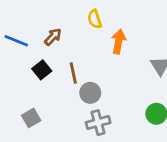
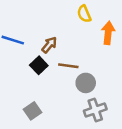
brown arrow: (53, 37) -> (49, 45), moved
brown line: (73, 73) -> (68, 66), turned -66

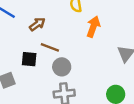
black square: (39, 65) -> (29, 59), moved, turned 35

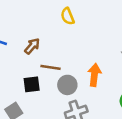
orange arrow: (93, 27) -> (94, 75), moved

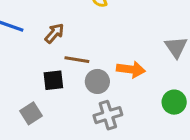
orange arrow: (94, 75) -> (131, 69), turned 90

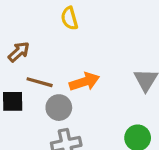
orange arrow: (131, 69) -> (84, 82), moved, turned -32

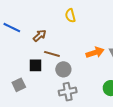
orange arrow: (84, 82) -> (95, 52), moved

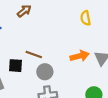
yellow semicircle: (70, 16) -> (86, 18), moved
brown arrow: (40, 36) -> (24, 11), moved

